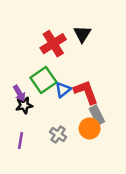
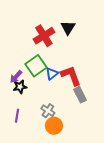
purple arrow: (19, 93) -> (16, 77), turned 72
orange circle: (90, 128) -> (54, 126), moved

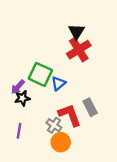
red cross: (44, 36) -> (79, 50), moved
green square: (36, 66) -> (40, 74), turned -30
red L-shape: (71, 76) -> (70, 115), moved

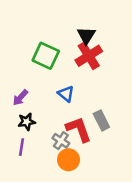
green square: (40, 74) -> (46, 56), moved
blue triangle: (58, 83) -> (66, 94), turned -42
black star: (22, 98) -> (27, 122), moved

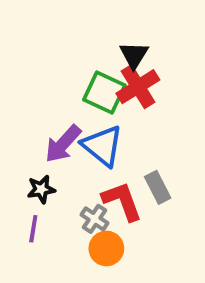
green square: (46, 56) -> (104, 93), moved
blue triangle: (66, 94) -> (102, 146), size x1.6
purple arrow: (20, 98) -> (63, 144), moved, size x1.5

